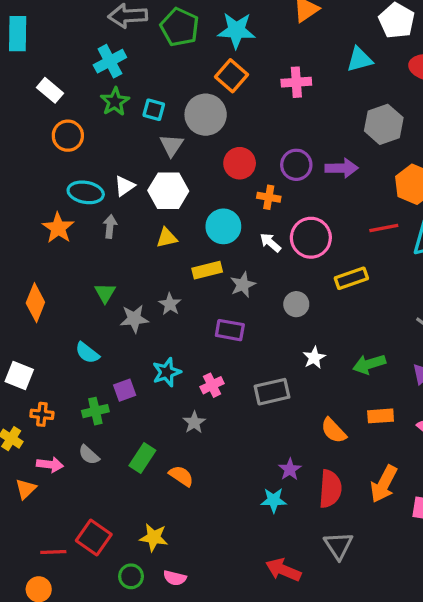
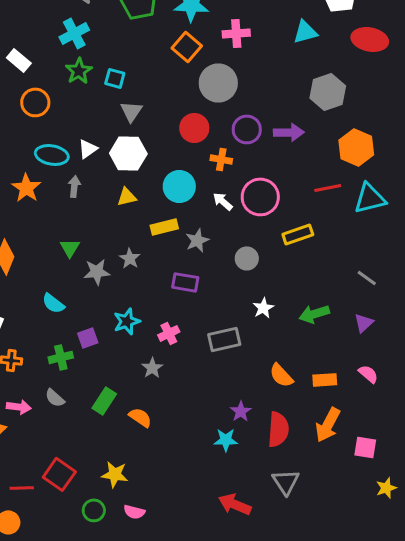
pink cross: (296, 82) -> (236, 34), moved
gray circle: (206, 115) -> (218, 83), moved
orange rectangle: (381, 416) -> (325, 380), moved

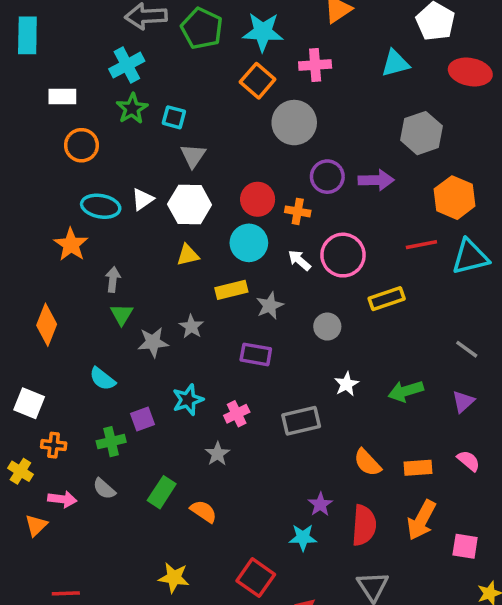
white rectangle: (19, 60) -> (62, 96), turned -40
red circle: (194, 128) -> (258, 199), moved
gray arrow: (74, 186) -> (113, 279), moved
red square: (59, 474) -> (256, 578), moved

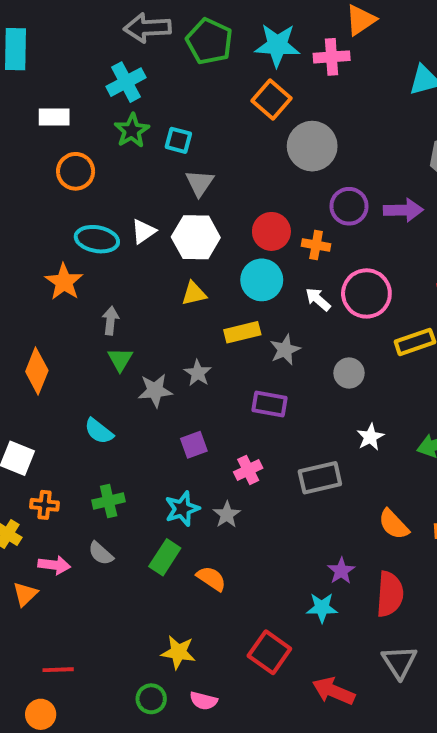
pink cross: (315, 65) -> (332, 57), moved
cyan star: (188, 400) -> (182, 509), moved
purple square: (143, 419) -> (194, 445), moved

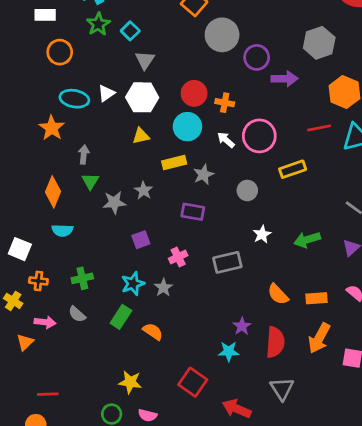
cyan square: (178, 140) -> (130, 31), turned 30
purple circle: (349, 206) -> (257, 57), moved
orange diamond: (37, 371) -> (53, 192), moved
cyan semicircle: (99, 431) -> (62, 230), moved, turned -36

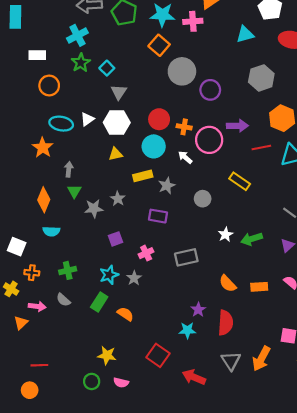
purple arrow: (285, 79) -> (237, 126), moved
pink circle: (259, 136) -> (209, 140), moved
yellow rectangle: (293, 169) -> (240, 181), turned 54
white star: (262, 234) -> (225, 235), moved
orange arrow: (319, 338) -> (261, 359), moved

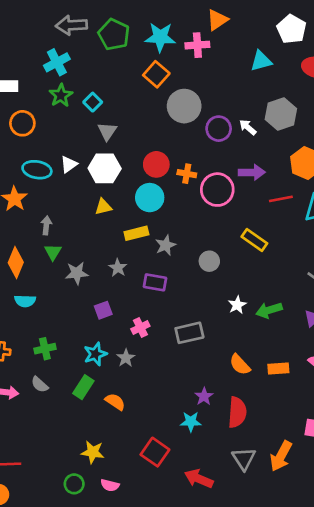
white arrow: (185, 157) -> (248, 127), moved
gray star: (118, 199) -> (118, 268), moved

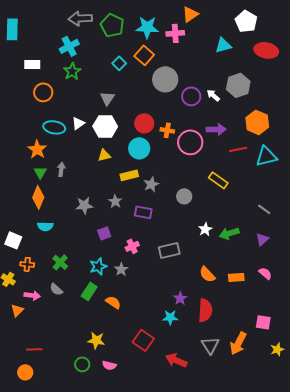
cyan square: (93, 102) -> (119, 63), moved
green triangle: (53, 252) -> (40, 172), moved
green cross: (45, 349) -> (60, 262), turned -35

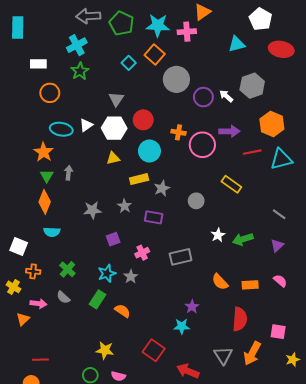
red circle: (144, 123) -> (143, 120), moved
red semicircle: (205, 310) -> (240, 319), moved

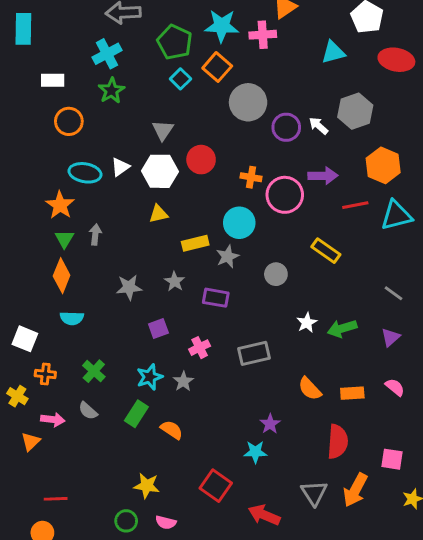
green pentagon: (121, 23) -> (175, 42), moved
cyan circle: (149, 151) -> (239, 223), moved

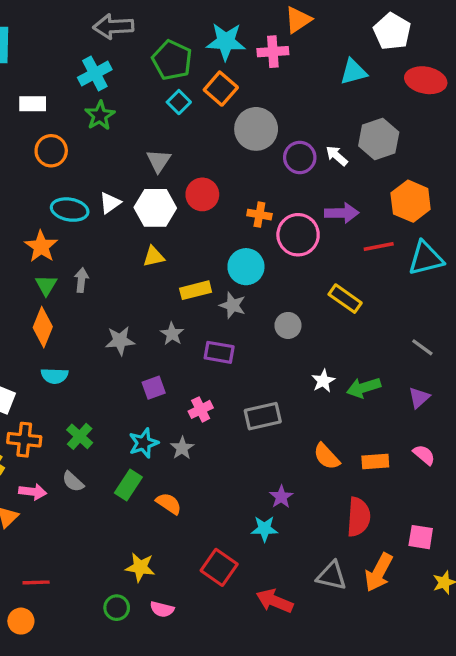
gray star: (227, 257) -> (233, 305), turned -30
orange cross: (45, 374) -> (24, 440), size x1.4
gray triangle: (314, 493) -> (332, 576), turned -44

